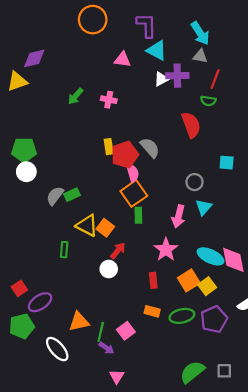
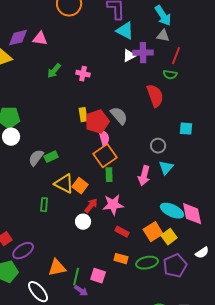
pink triangle: (122, 60) -> (40, 39), moved
pink star: (166, 250) -> (113, 205), moved, turned 30
red rectangle: (153, 280) -> (122, 232), turned -56
pink square: (126, 331) -> (98, 276), turned -35

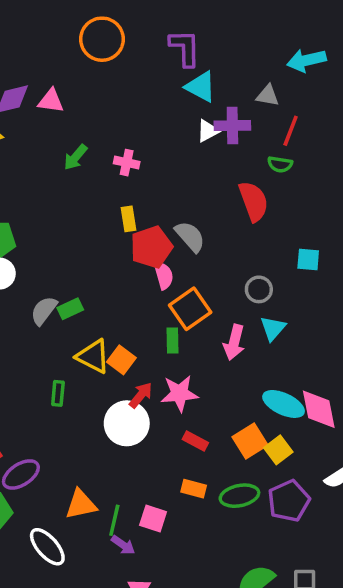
cyan arrow: (163, 16) -> (306, 60), moved, turned 110
yellow rectangle: (83, 115) -> (128, 219), moved
orange square: (105, 156) -> (190, 309), moved
white circle: (83, 222) -> (127, 423), size x1.6

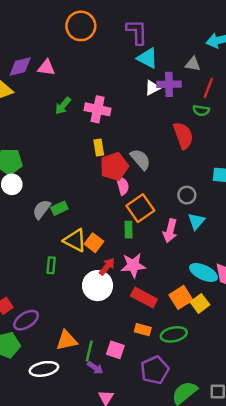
pink cross: (127, 163) -> (98, 109), size x1.5
red rectangle: (195, 441) -> (144, 297), size x1.5
purple pentagon: (289, 501) -> (155, 370), moved
white ellipse: (47, 547) -> (44, 369), turned -60

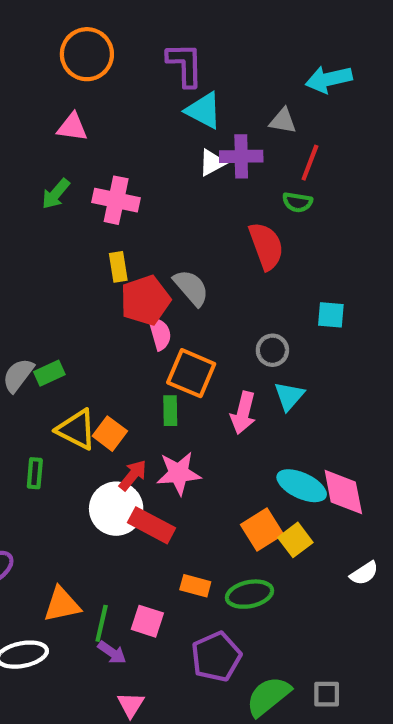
pink triangle: (46, 68) -> (72, 127), moved
orange square: (140, 208) -> (191, 373), turned -32
red rectangle: (144, 297) -> (152, 525), moved

